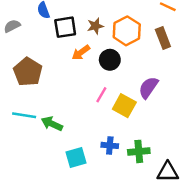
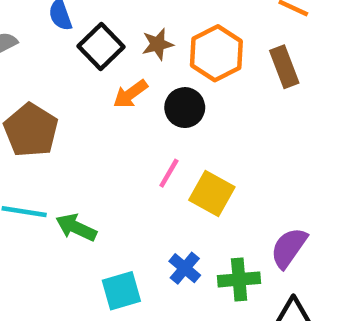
black square: (65, 27) -> (101, 46), turned -35
purple semicircle: (148, 88) -> (289, 248), moved
blue cross: (110, 145) -> (185, 268), turned 35

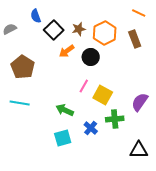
green arrow: (76, 227) -> (65, 110), moved
purple semicircle: (289, 248) -> (140, 102), moved
green cross: (239, 279) -> (115, 119), moved

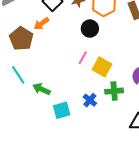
orange arrow: (67, 51) -> (41, 23), moved
cyan line: (20, 103) -> (18, 75), turned 48
green arrow: (65, 110) -> (41, 89), moved

